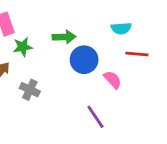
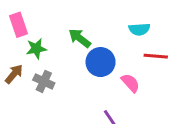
green arrow: (64, 37) -> (80, 38), turned -140
gray cross: (30, 90) -> (44, 81), moved

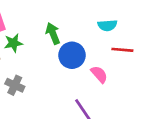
green arrow: (80, 38) -> (53, 33), turned 30
gray cross: (44, 81) -> (15, 85), moved

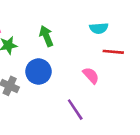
blue circle: (72, 55) -> (38, 72), moved

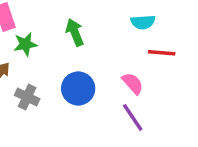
blue circle: (38, 72) -> (78, 88), moved
purple line: (75, 110) -> (133, 117), moved

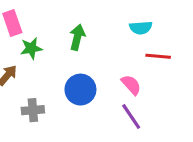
green arrow: (75, 32) -> (77, 37), turned 35
gray cross: (27, 97) -> (33, 110), moved, turned -30

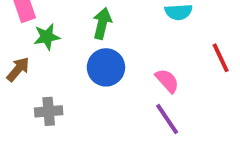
red line: (158, 56) -> (221, 58), moved, turned 60
blue circle: (80, 90) -> (106, 67), moved

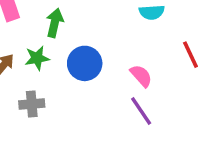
green arrow: (102, 23) -> (55, 23), moved
green star: (47, 37) -> (37, 58), moved

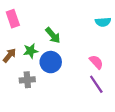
green arrow: (55, 23) -> (53, 35), moved, turned 126
blue circle: (85, 63) -> (51, 62), moved

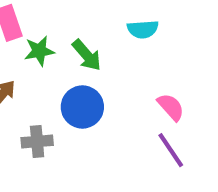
cyan semicircle: (103, 22) -> (143, 29), moved
green star: (31, 51) -> (39, 51), moved

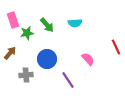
green arrow: (87, 55) -> (47, 25), moved
purple line: (171, 150) -> (68, 80), moved

